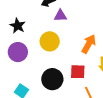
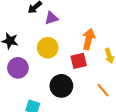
red square: (78, 72) -> (79, 61), moved

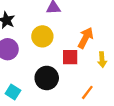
orange line: (103, 90) -> (87, 92), turned 64

